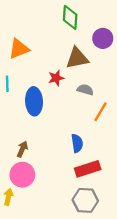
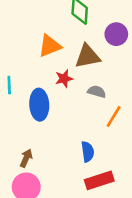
orange triangle: (19, 49) -> (50, 46), moved

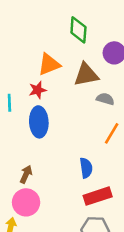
red star: (64, 79) -> (38, 90), moved
gray semicircle: (97, 92) -> (105, 99), moved

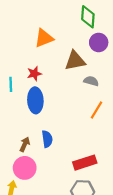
green diamond: (78, 30) -> (88, 17), moved
orange triangle: (49, 64) -> (44, 38), moved
blue semicircle: (86, 168) -> (47, 139), moved

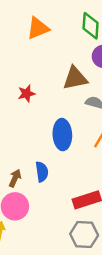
orange triangle: (44, 38) -> (38, 28), moved
blue ellipse: (35, 100) -> (62, 135), moved

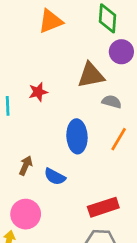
blue semicircle: (42, 172) -> (55, 177), turned 126
brown arrow: (15, 178) -> (26, 166), moved

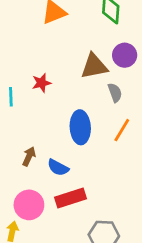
purple circle: (121, 52) -> (125, 55), moved
gray semicircle: (112, 102) -> (115, 93), turned 54
red rectangle: (103, 207) -> (71, 198), moved

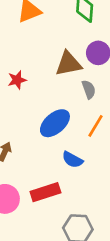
blue ellipse: (80, 127) -> (55, 123), turned 52
blue semicircle: (58, 167) -> (72, 160), moved

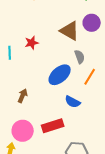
brown triangle: (68, 64) -> (70, 31), turned 40
gray semicircle: (89, 89) -> (80, 57), moved

